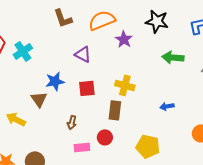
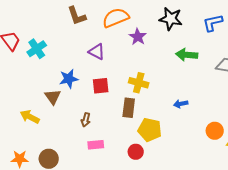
red circle: (105, 137) -> (136, 152), moved
yellow pentagon: (148, 146) -> (150, 130), moved

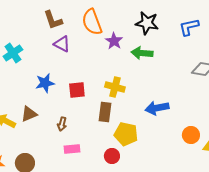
orange semicircle: (116, 18) -> (92, 22), turned -88
purple triangle: (97, 52) -> (62, 44), moved
green arrow: (187, 55) -> (142, 53), moved
brown triangle: (53, 97) -> (29, 114), moved, turned 42
blue arrow: (181, 104) -> (157, 108), size x1.6

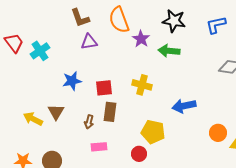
purple triangle: (62, 44) -> (89, 42), turned -36
brown rectangle: (105, 112) -> (110, 112), moved
brown triangle: (29, 114) -> (56, 112), turned -36

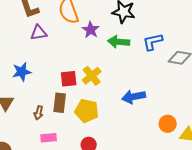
blue L-shape: (216, 25) -> (153, 42), moved
yellow cross: (142, 85) -> (92, 76), turned 36
red square: (104, 88) -> (69, 79), moved
yellow pentagon: (153, 132) -> (87, 111), moved

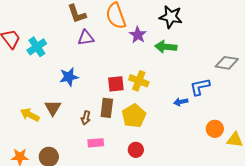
blue L-shape: (153, 42) -> (200, 87), moved
yellow cross: (92, 76) -> (139, 81), turned -30
blue arrow: (134, 97) -> (181, 102), size x0.6
yellow pentagon: (87, 111) -> (134, 116), turned 30

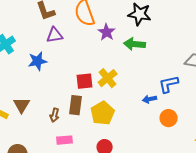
blue star: (69, 77) -> (38, 61), moved
yellow cross: (139, 81) -> (108, 78), turned 30
orange circle: (215, 129) -> (169, 118), moved

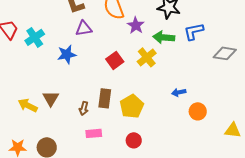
yellow cross: (108, 78) -> (147, 57), moved
red square: (85, 81) -> (115, 60), moved, turned -30
blue L-shape: (169, 84) -> (194, 31), moved

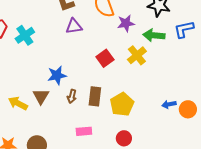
purple star: (136, 25) -> (126, 23), turned 30
blue star: (67, 54) -> (57, 75), moved
blue arrow: (179, 92) -> (169, 104), moved
brown arrow: (84, 108) -> (72, 96), moved

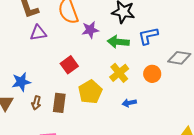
yellow cross: (137, 55) -> (119, 73), moved
yellow pentagon: (122, 104) -> (90, 92), moved
blue arrow: (169, 104) -> (129, 103), moved
orange circle: (188, 109) -> (152, 74), moved

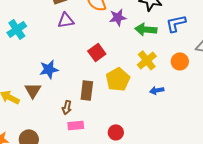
brown arrow: (36, 103) -> (67, 107), moved

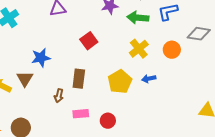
yellow pentagon: (118, 79) -> (120, 82), moved
pink rectangle: (76, 125) -> (81, 114), moved

